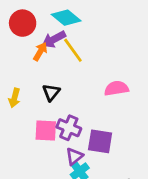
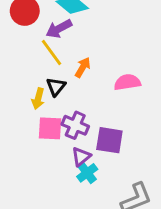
yellow line: (73, 50) -> (51, 53), moved
orange arrow: (40, 52) -> (83, 67), moved
yellow arrow: (14, 98) -> (38, 99), moved

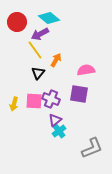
yellow arrow: (38, 99) -> (14, 104), moved
purple square: (109, 140) -> (79, 94), moved

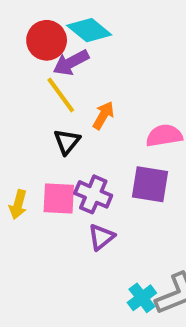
red circle: (17, 22) -> (47, 40), moved
cyan cross: (59, 131) -> (142, 298), moved

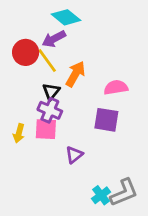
red circle: (47, 40) -> (26, 52), moved
orange arrow: (103, 115) -> (75, 74), size x1.4
purple cross: (93, 194) -> (50, 110), moved

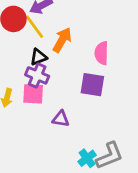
pink semicircle: (116, 87) -> (102, 53), turned -80
black triangle: (51, 91) -> (38, 57), turned 30
purple triangle: (74, 155) -> (61, 119), turned 48

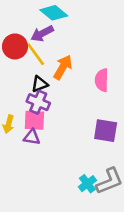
purple square: (92, 85) -> (106, 131), moved
purple triangle: (61, 119) -> (32, 137), moved

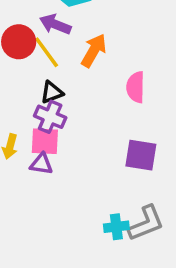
purple arrow: (42, 34) -> (55, 24), turned 50
orange arrow: (63, 67) -> (94, 50), moved
cyan cross: (87, 184) -> (116, 227), turned 30

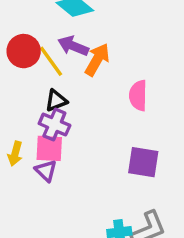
purple arrow: (55, 24) -> (73, 46), moved
purple triangle: (41, 164) -> (46, 171), turned 35

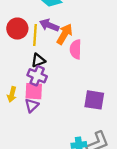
yellow line: (51, 61) -> (35, 35), turned 40
pink semicircle: (138, 95) -> (76, 49), moved
purple triangle: (46, 171) -> (32, 105), turned 32

